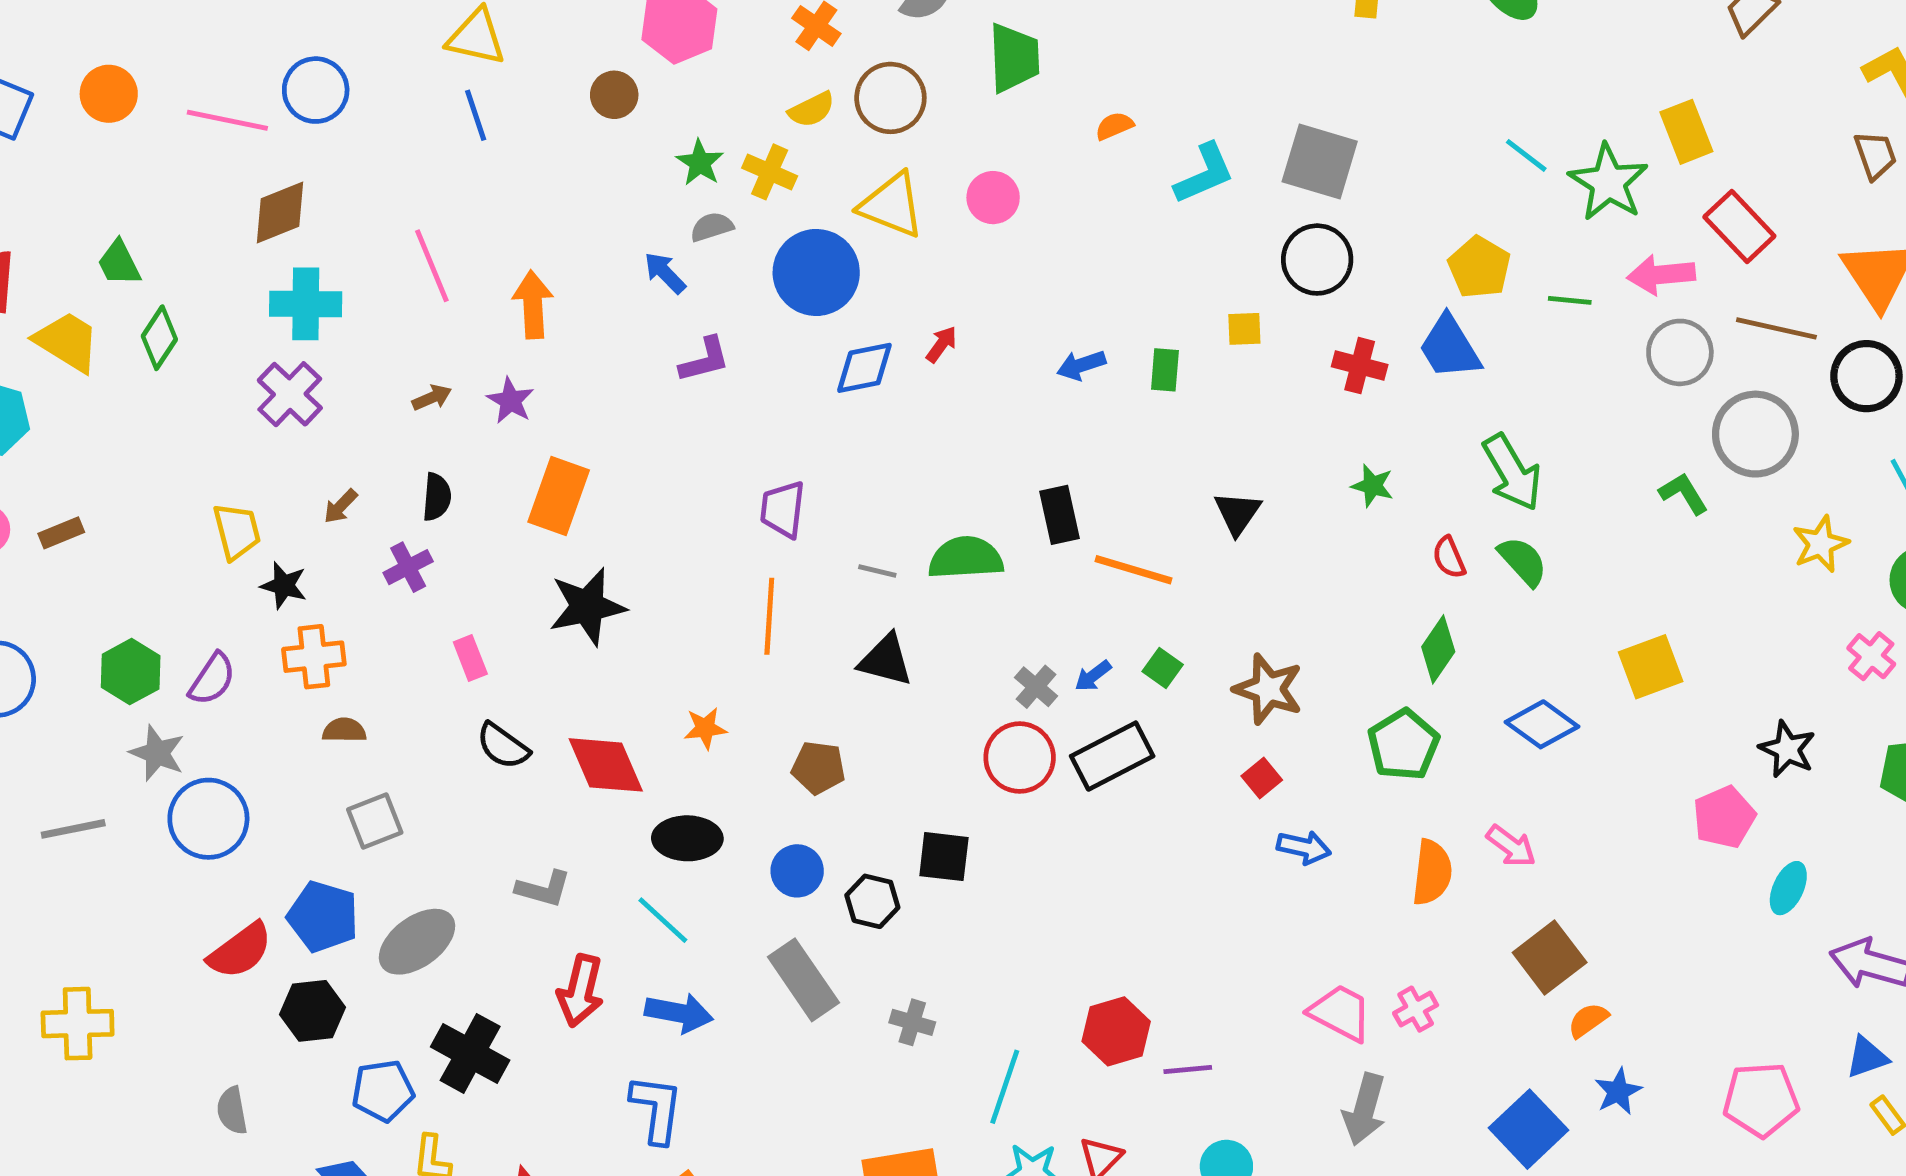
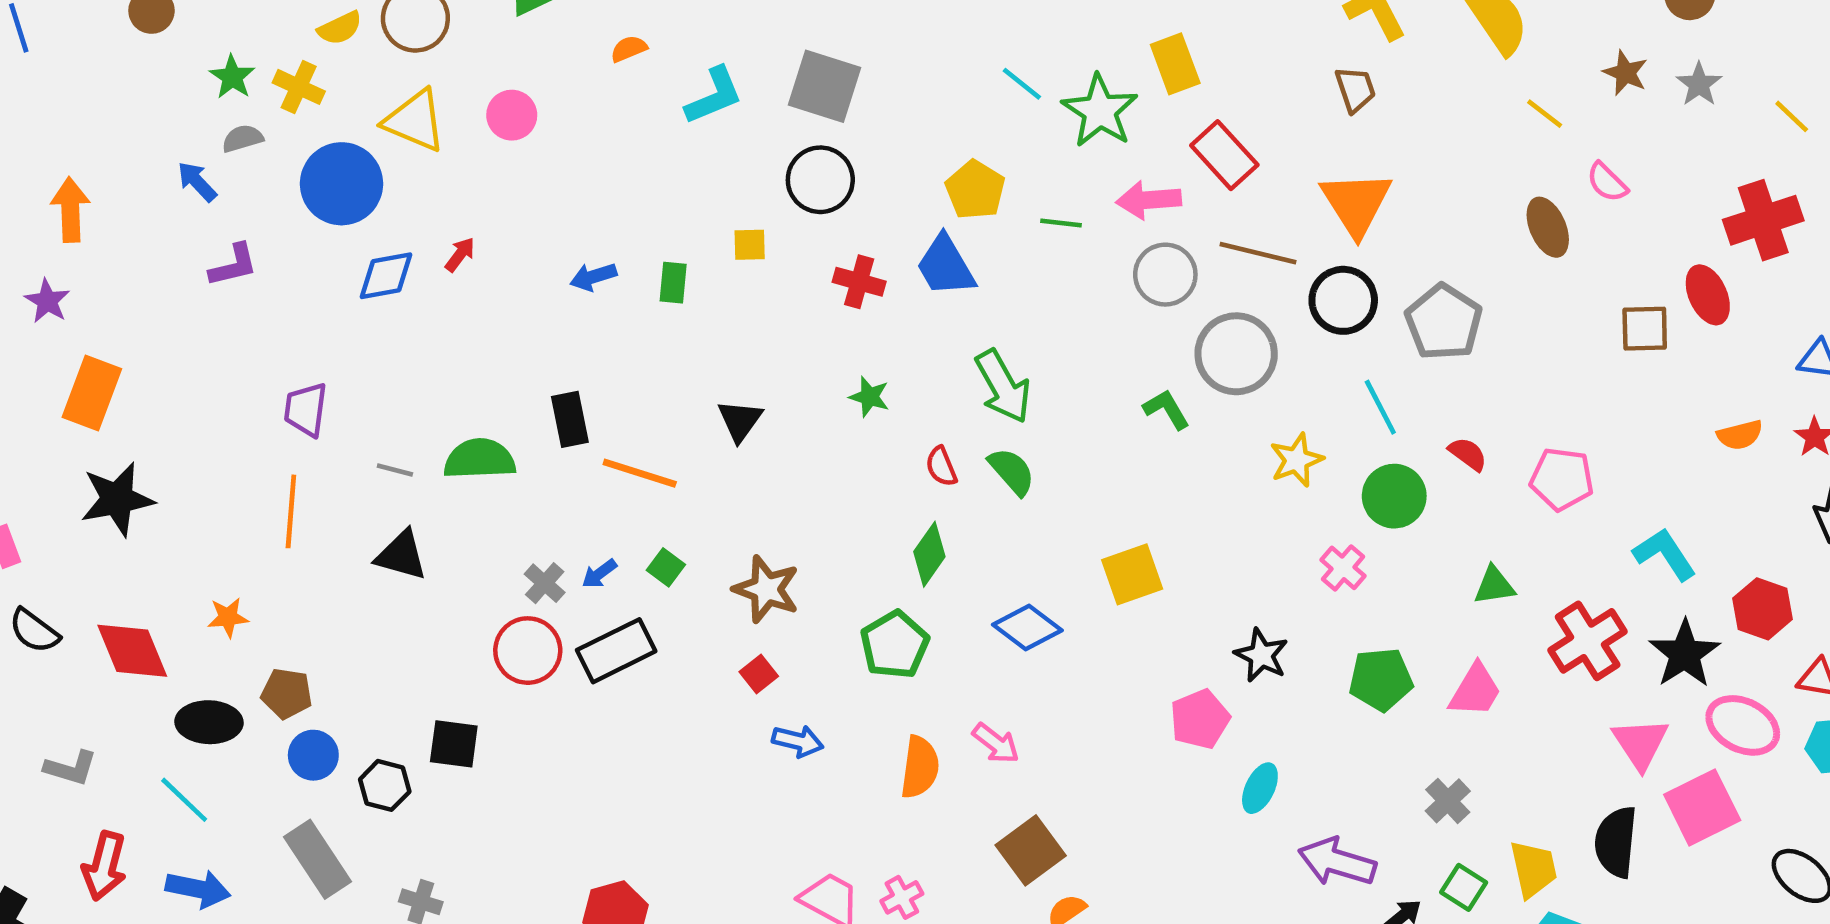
brown pentagon: (818, 768) -> (287, 693), moved

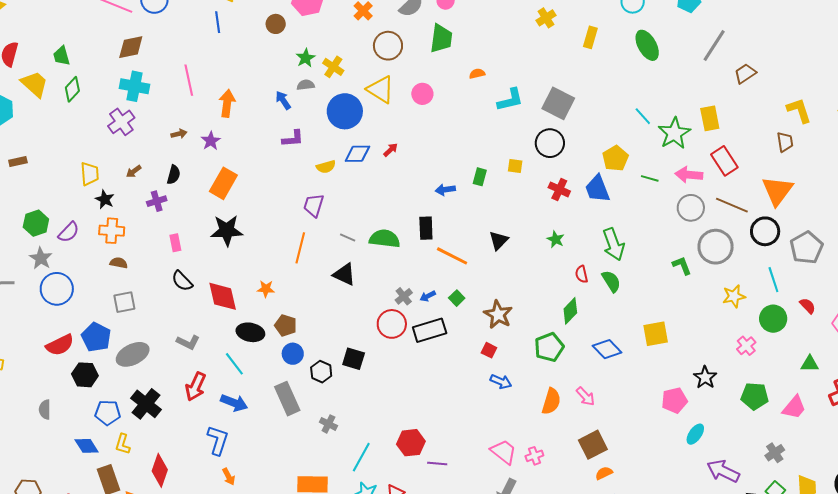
yellow semicircle: (340, 28) -> (326, 167), moved
blue arrow: (593, 277) -> (445, 190), moved
red square: (759, 674) -> (489, 350), turned -35

